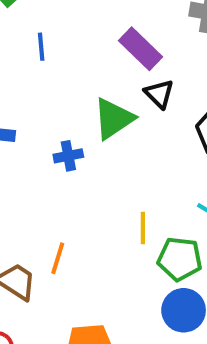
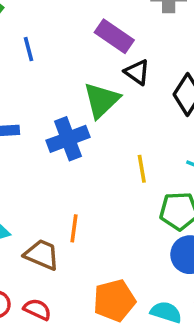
blue cross: (68, 156) -> (68, 139), size x1.6
yellow line: (143, 228) -> (142, 169), moved

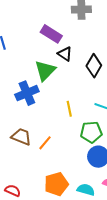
orange line: (74, 228) -> (45, 143), moved, turned 35
brown trapezoid: (42, 255) -> (21, 137), moved

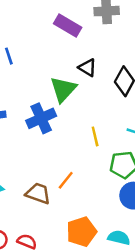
purple rectangle: (51, 34) -> (68, 25), moved
brown trapezoid: (21, 137) -> (38, 193), moved

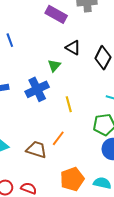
green triangle: (63, 89) -> (54, 66), size x0.6
yellow line: (95, 136) -> (69, 104), moved

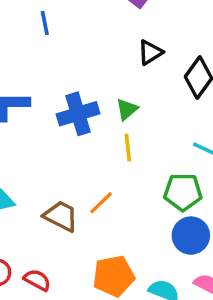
black triangle: (73, 48) -> (150, 52), turned 49
green triangle: (54, 66) -> (127, 109), moved

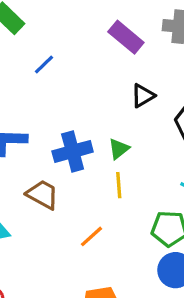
blue line: (45, 23) -> (44, 64), turned 55
brown trapezoid: (61, 216) -> (43, 194), moved

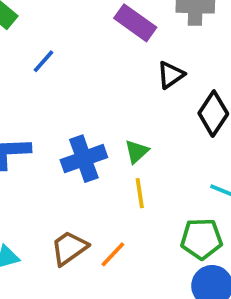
black triangle: (143, 96) -> (171, 75), moved
brown trapezoid: (43, 194) -> (69, 248), moved, turned -60

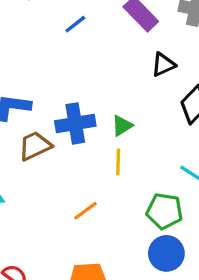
blue line: (43, 61) -> (75, 24), moved
brown trapezoid: (69, 248) -> (35, 146), moved

